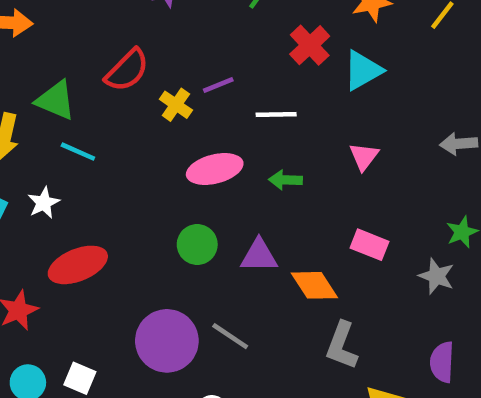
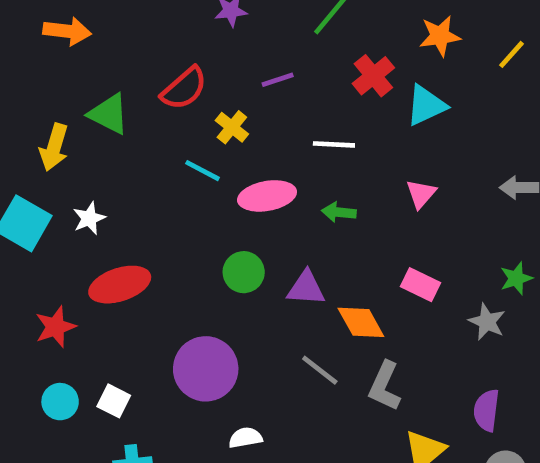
purple line: (218, 85) -> (278, 80), moved
cyan line: (78, 152) -> (203, 171), moved
gray line: (230, 336) -> (320, 370), moved

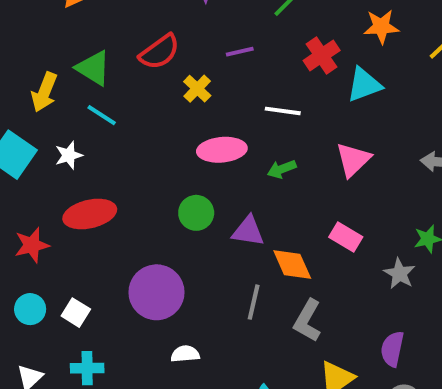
cyan line: (203, 171) -> (102, 115), moved
pink triangle: (421, 194) -> (353, 160), size x1.4
green arrow: (339, 212) -> (282, 169), turned -32
gray line: (320, 370) -> (254, 302), turned 60

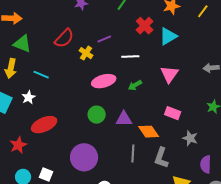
purple line: (240, 52) -> (104, 39), moved
green triangle: (93, 68) -> (22, 44), moved
gray star: (399, 274) -> (190, 138), moved

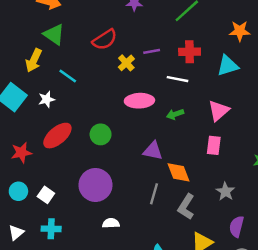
red cross: (145, 26) -> (190, 52), moved, turned 30
pink rectangle: (173, 113) -> (214, 145), moved, turned 63
green circle: (97, 115) -> (101, 134), moved
red ellipse: (44, 125) -> (57, 136), turned -30

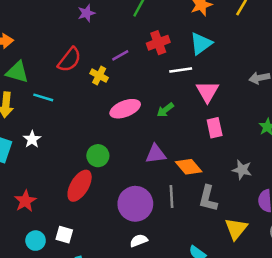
cyan line: (68, 76) -> (43, 97), moved
white line: (177, 79) -> (181, 70), moved
red ellipse: (57, 136) -> (80, 186), moved
purple circle: (95, 185) -> (135, 204), moved

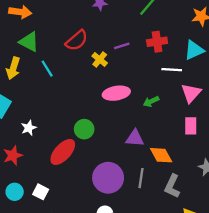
cyan line: (43, 97) -> (47, 69), turned 30
white star: (32, 139) -> (29, 128), moved

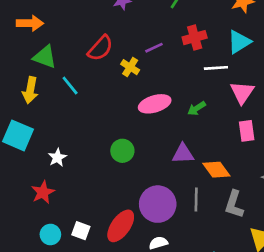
red ellipse: (63, 152) -> (121, 226), moved

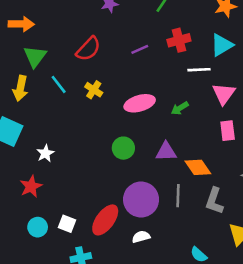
green triangle: (45, 57) -> (35, 56), turned 45
yellow cross: (130, 67) -> (94, 90), moved
green circle: (122, 151) -> (123, 148), moved

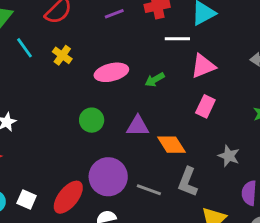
pink triangle: (224, 94) -> (203, 66), turned 30
pink rectangle: (228, 131) -> (205, 106), turned 30
gray line: (178, 196) -> (149, 190), moved, turned -75

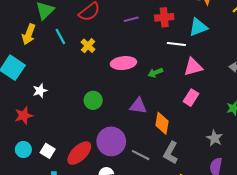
green circle: (92, 120) -> (93, 100), moved
orange diamond: (171, 145) -> (162, 123), turned 35
gray star: (229, 156) -> (215, 138), moved

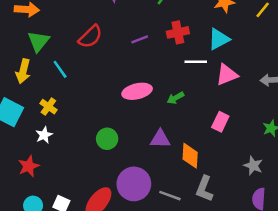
yellow cross: (88, 46) -> (48, 107), moved
pink triangle: (193, 67) -> (227, 75), moved

